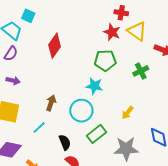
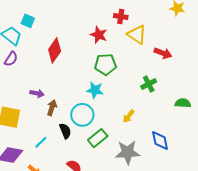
red star: (112, 32) -> (99, 35), moved
green cross: (141, 71) -> (149, 84), moved
purple arrow: (13, 81) -> (37, 93), moved
cyan line: (39, 127) -> (41, 142), moved
black semicircle: (65, 142) -> (65, 131), moved

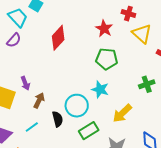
cyan star: (95, 90) -> (100, 89), moved
purple arrow: (37, 93) -> (25, 83), moved, turned 48
brown arrow: (52, 108) -> (39, 100), moved
yellow arrow: (128, 116) -> (122, 113), size x1.5

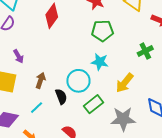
purple arrow: (25, 83) -> (18, 56), moved

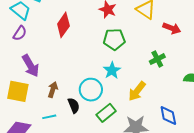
purple arrow: (18, 56) -> (31, 66), size x1.6
cyan star: (100, 62) -> (112, 70), turned 30
cyan line: (37, 108) -> (49, 117), turned 32

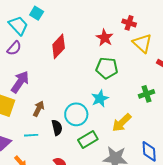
purple arrow: (31, 66) -> (20, 82), turned -125

